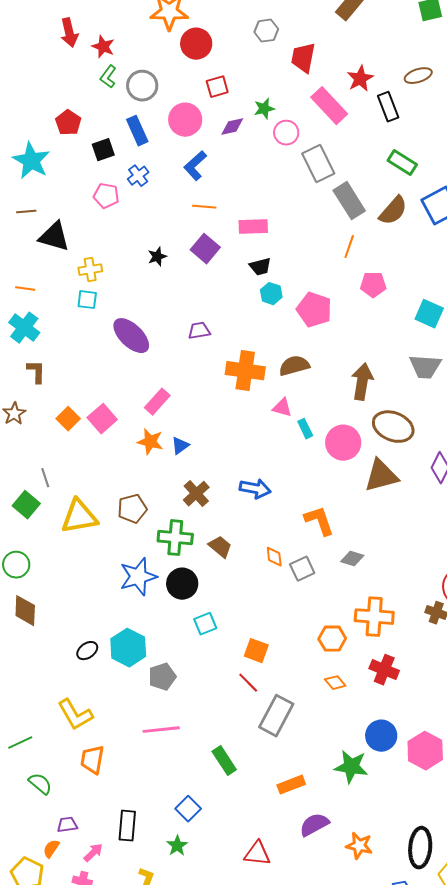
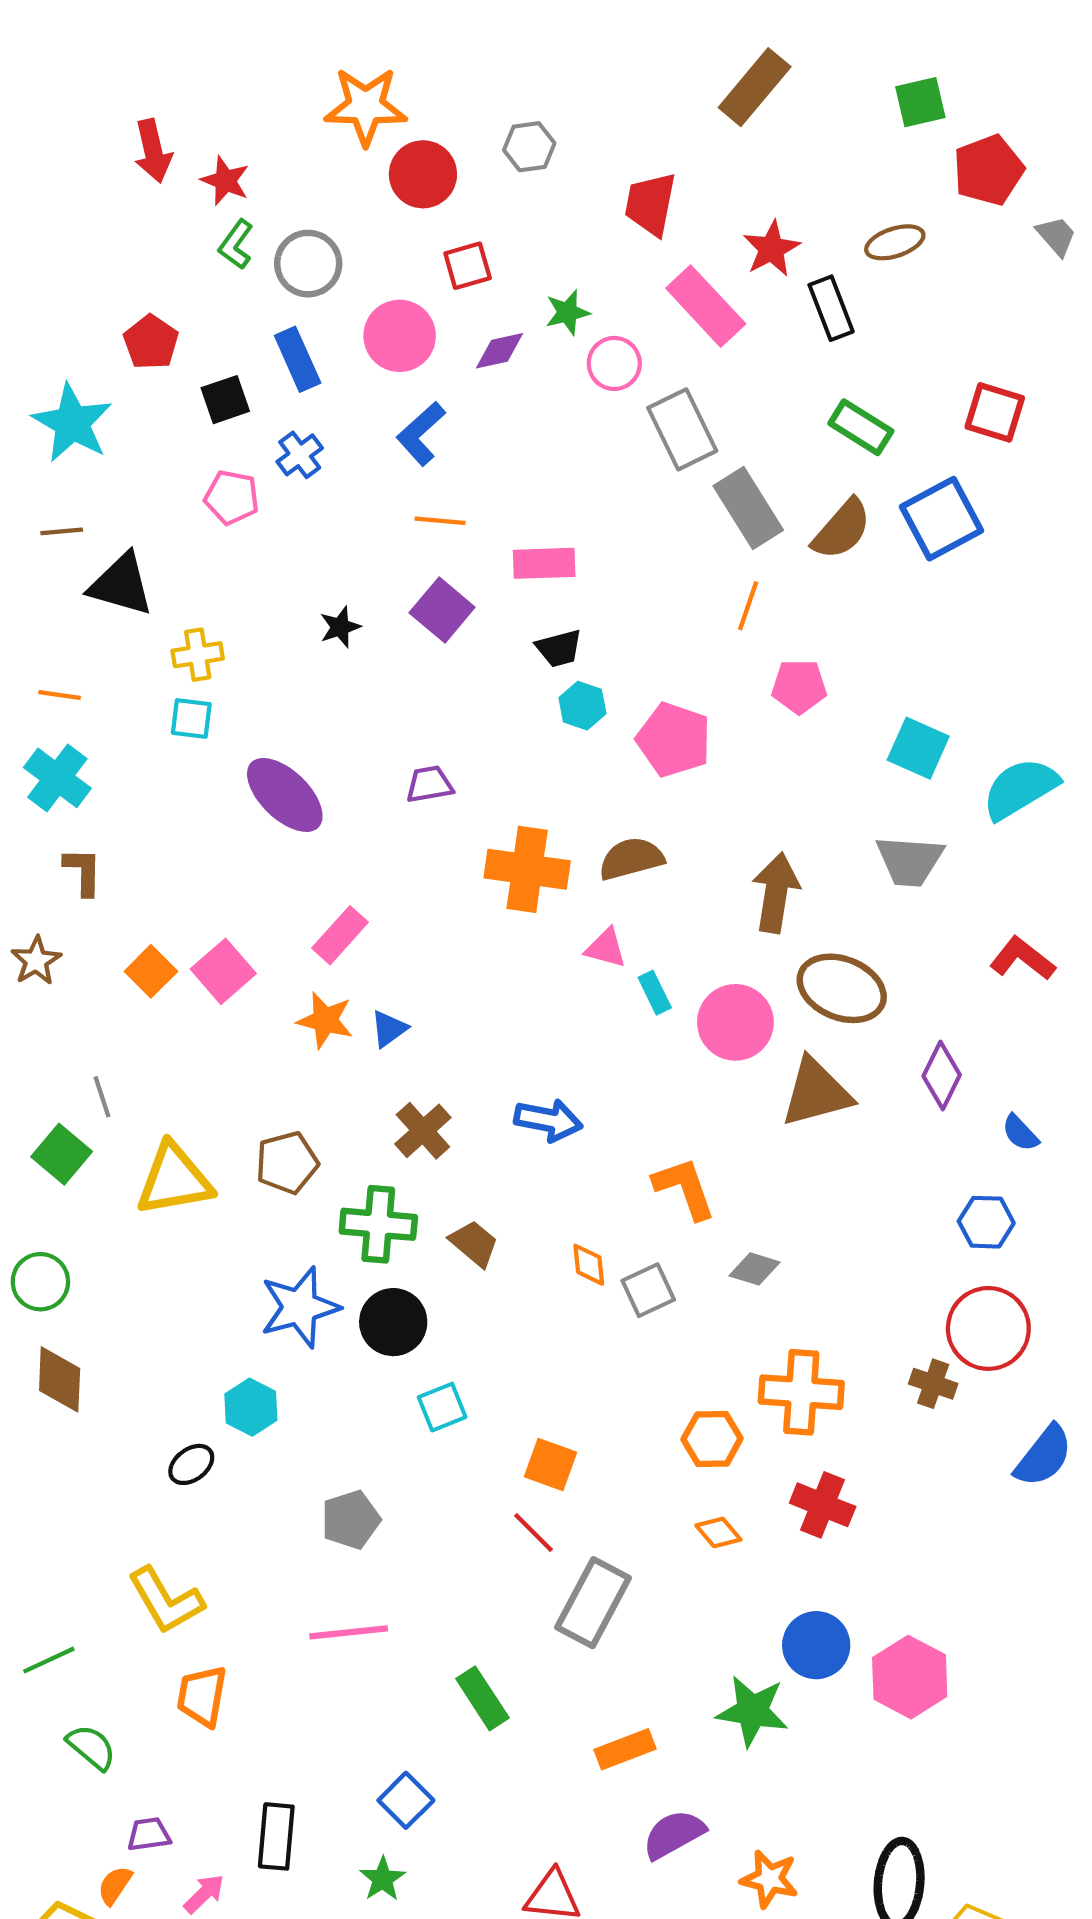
gray hexagon: (266, 31) -> (529, 147), moved
cyan hexagon: (128, 648) -> (251, 1407), moved, size x0.7

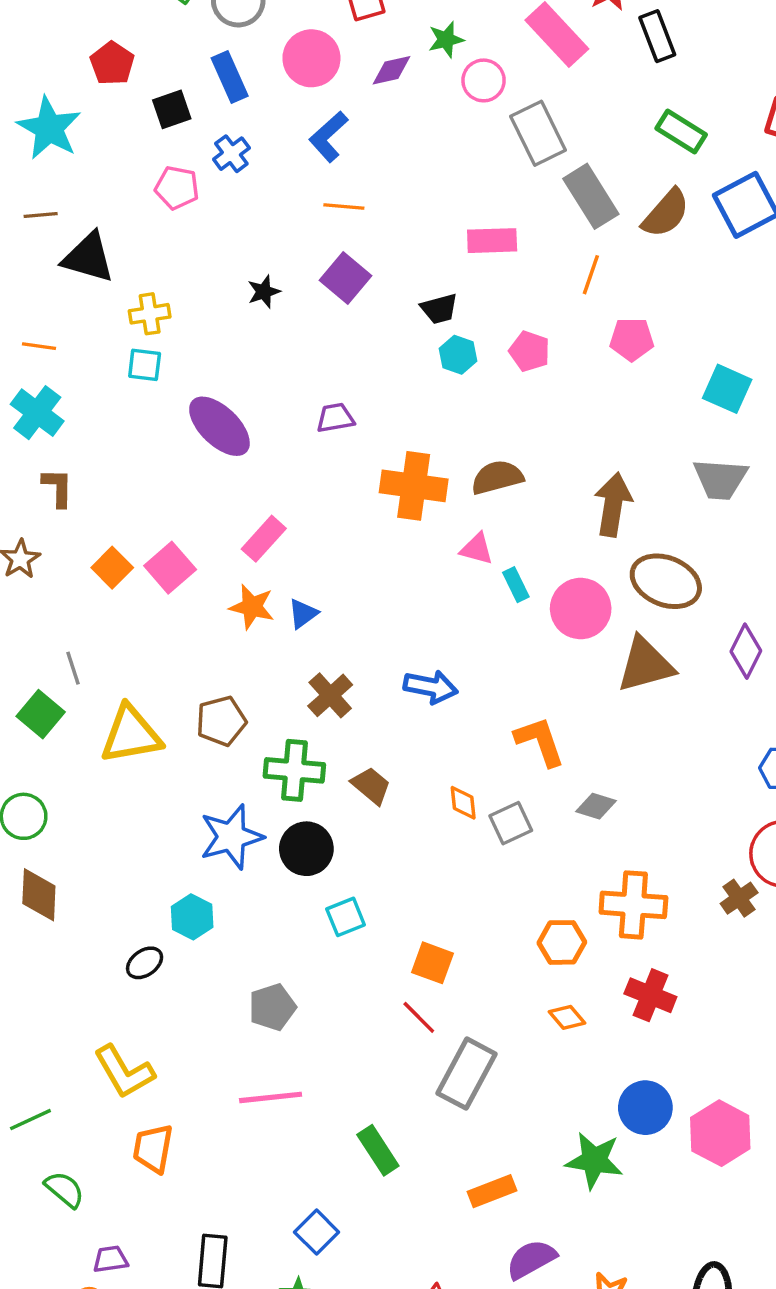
pink rectangle: (544, 563) -> (492, 241), moved
pink pentagon: (674, 740) -> (530, 351), moved, size x0.7
brown cross: (933, 1384) -> (739, 898), turned 36

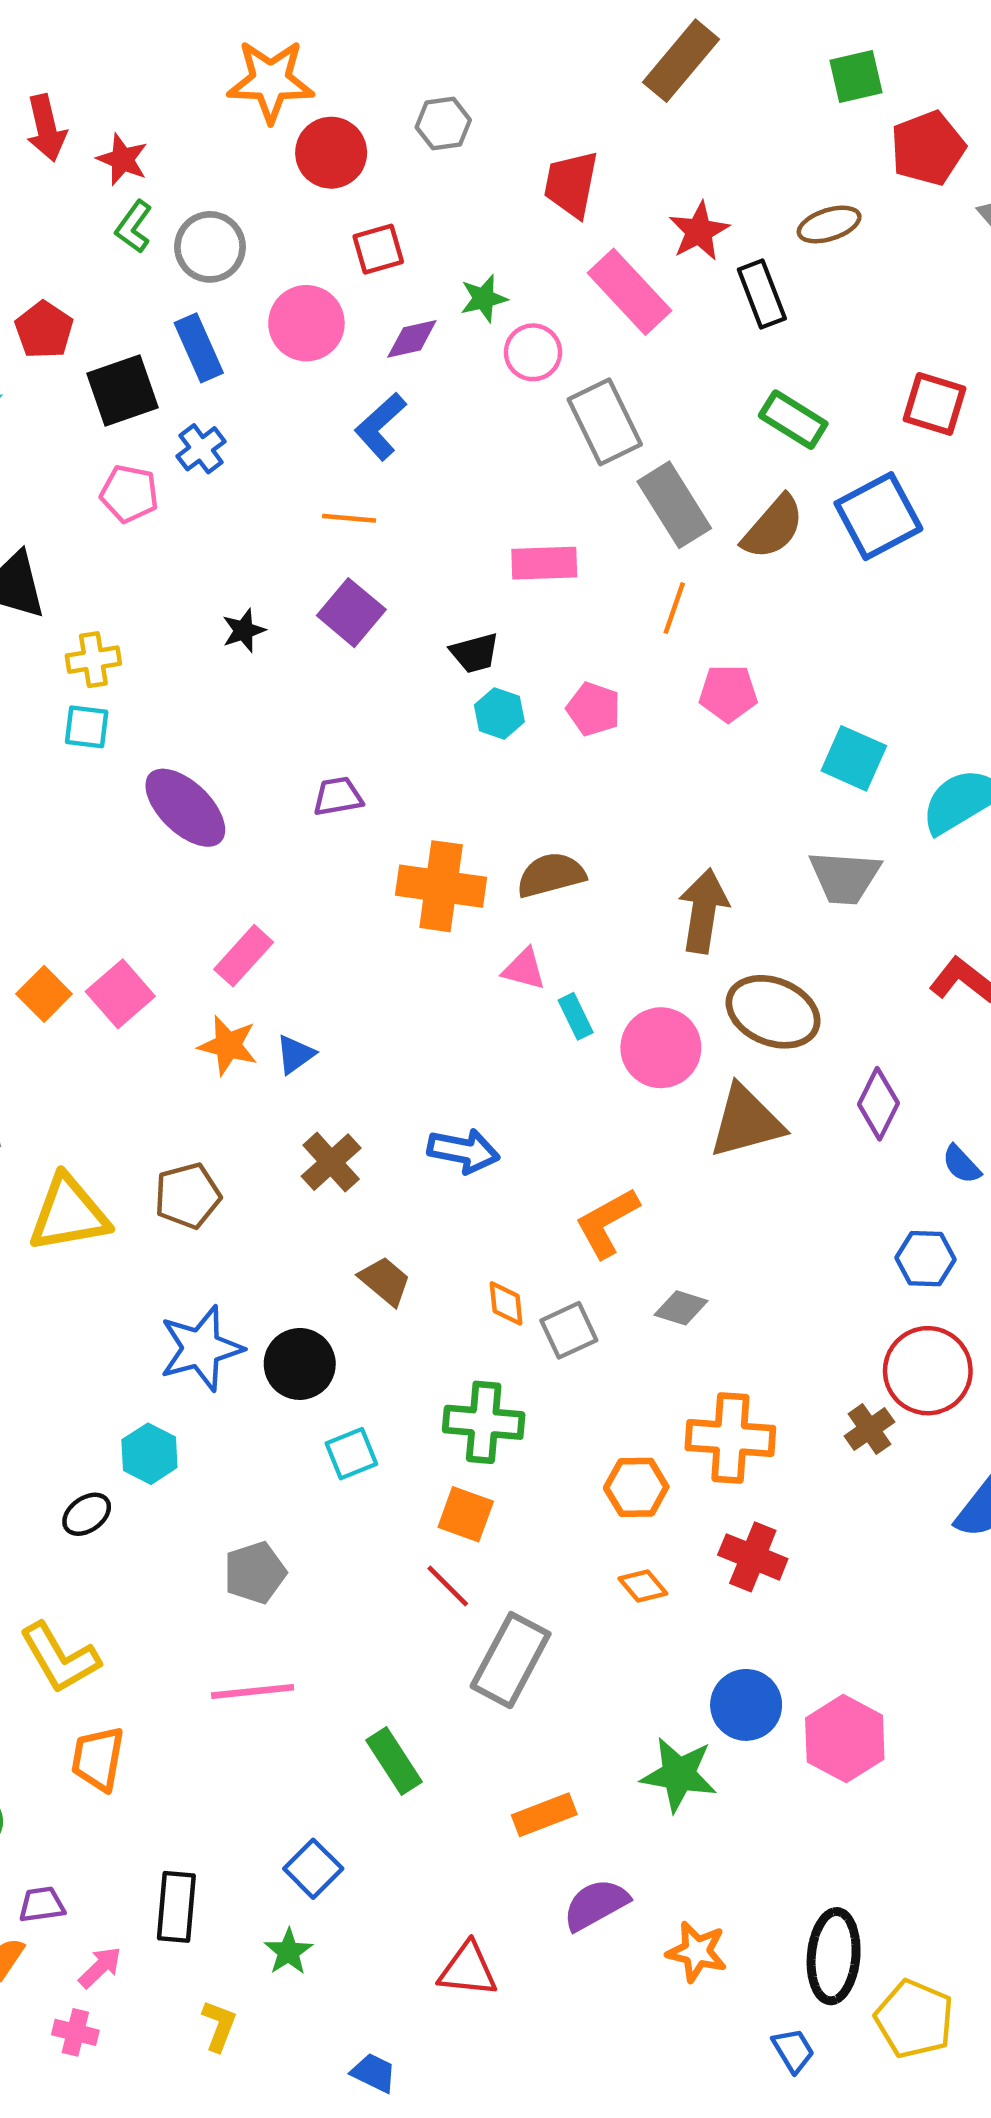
black square: (172, 109) -> (123, 390), size x1.4
blue L-shape: (329, 137) -> (380, 426), moved
orange L-shape: (540, 741) -> (607, 1223), turned -100
green cross: (294, 770) -> (484, 1422), moved

